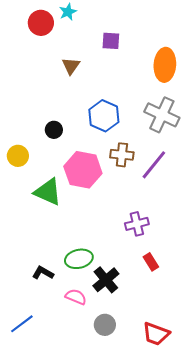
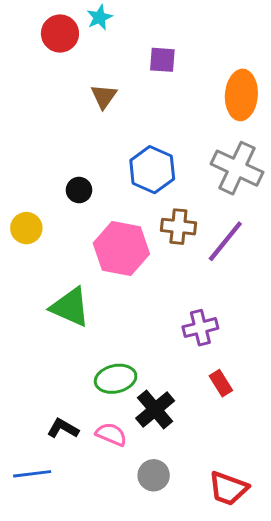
green triangle: (48, 192) -> (70, 307), moved
black L-shape: (43, 273) -> (63, 428), moved
blue line: (22, 324) -> (32, 474), turned 30

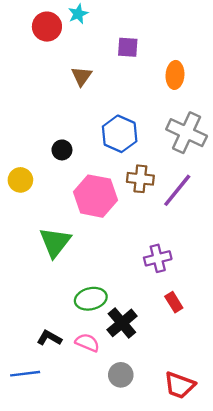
orange ellipse: (241, 95) -> (175, 75), moved, size x0.7
green triangle: (70, 307) -> (55, 242), turned 44

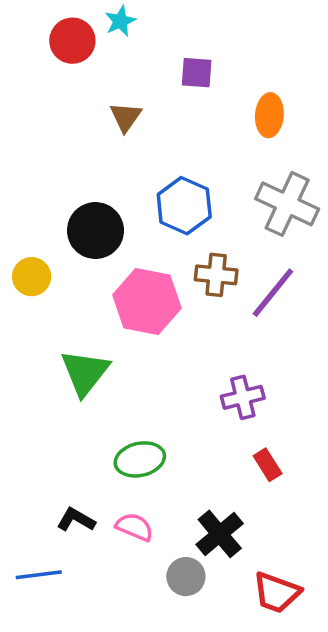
black circle: (62, 150) -> (95, 231), size x1.8
black cross: (122, 323) -> (220, 534), moved

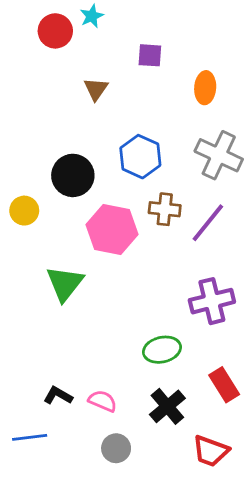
purple cross: (243, 397) -> (212, 301), moved, size x1.4
green ellipse: (140, 459) -> (162, 350), moved
red rectangle: (268, 465) -> (224, 385), moved, size x1.4
gray circle: (186, 577) -> (116, 448), moved

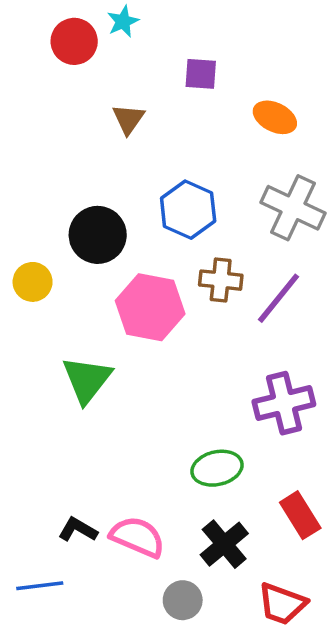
orange ellipse: (205, 88) -> (275, 117), turned -68
pink semicircle: (103, 401) -> (137, 537), size x1.4
gray circle: (116, 448) -> (183, 600), moved

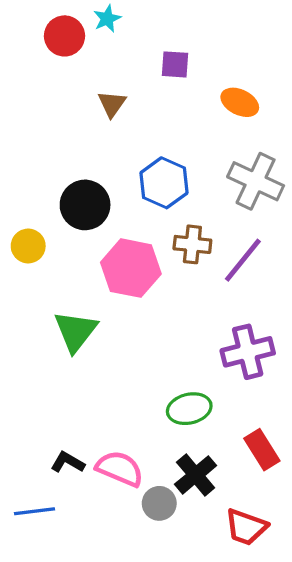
gray circle: (183, 600) -> (159, 503), moved

